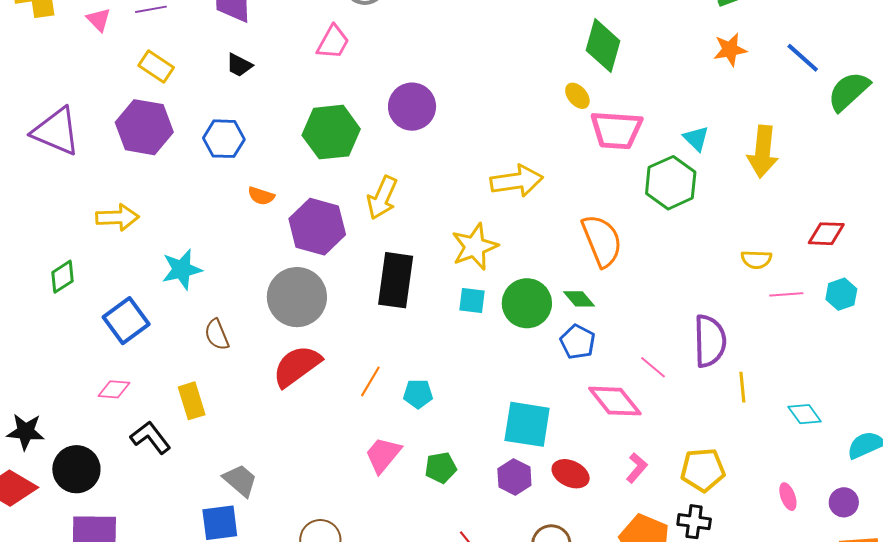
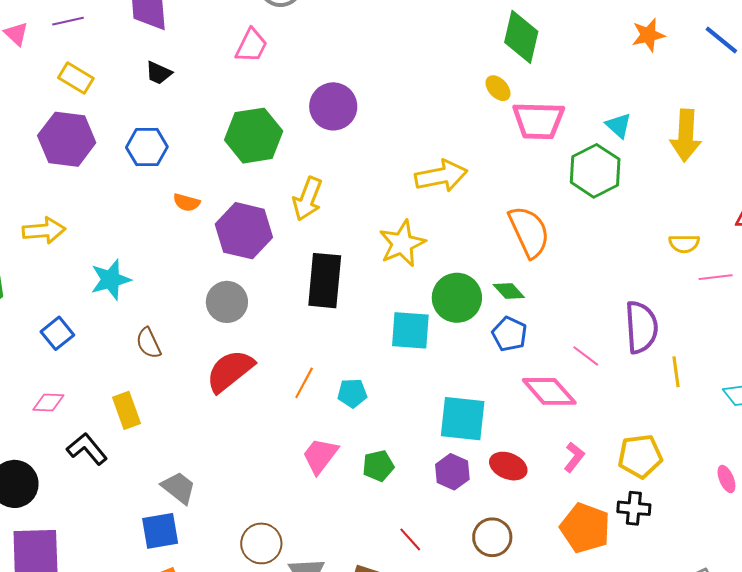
gray circle: (297, 297) -> (227, 302), size x0.7
cyan square: (472, 301) -> (410, 330), moved, size x1.5
blue square: (126, 321) -> (57, 333), size x0.7

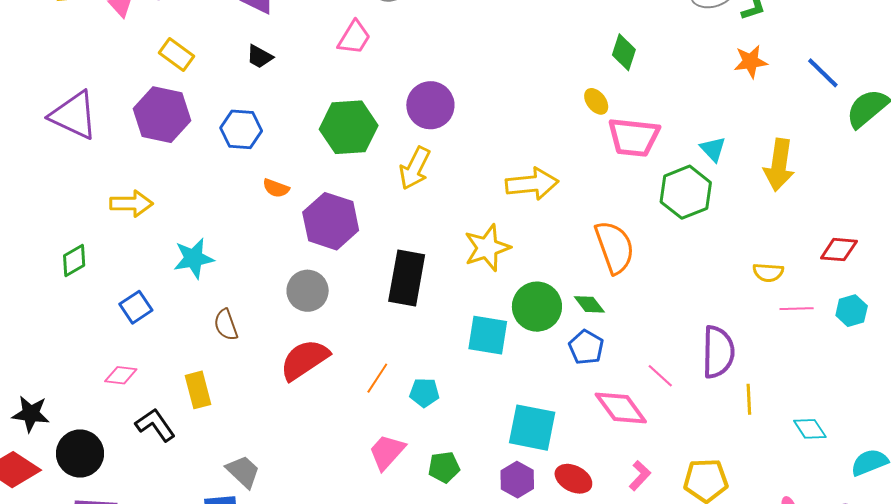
green diamond: (521, 37) -> (624, 52), size x0.7
yellow arrow: (308, 199) -> (415, 168), moved

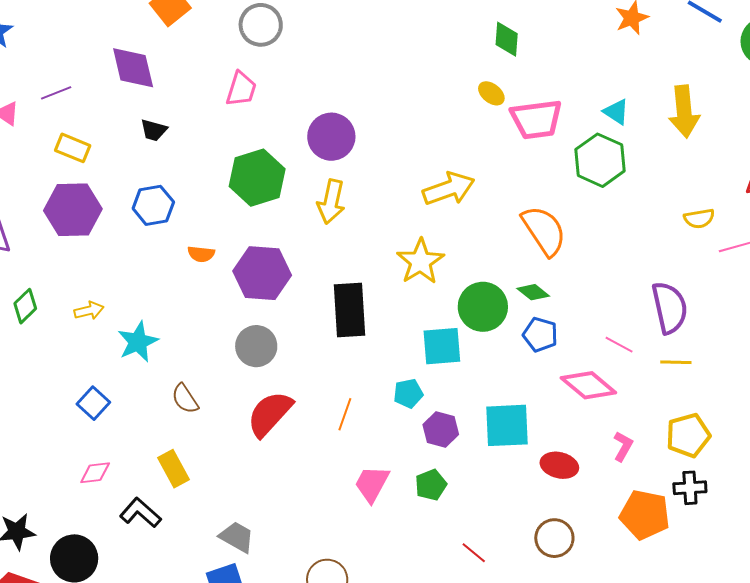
yellow arrow: (131, 204) -> (89, 311), moved, size x0.7
green diamond: (74, 261) -> (25, 306), moved
cyan pentagon: (424, 393) -> (408, 393), moved
yellow line: (749, 399) -> (676, 362), moved, turned -72
purple hexagon: (517, 480) -> (441, 430), moved

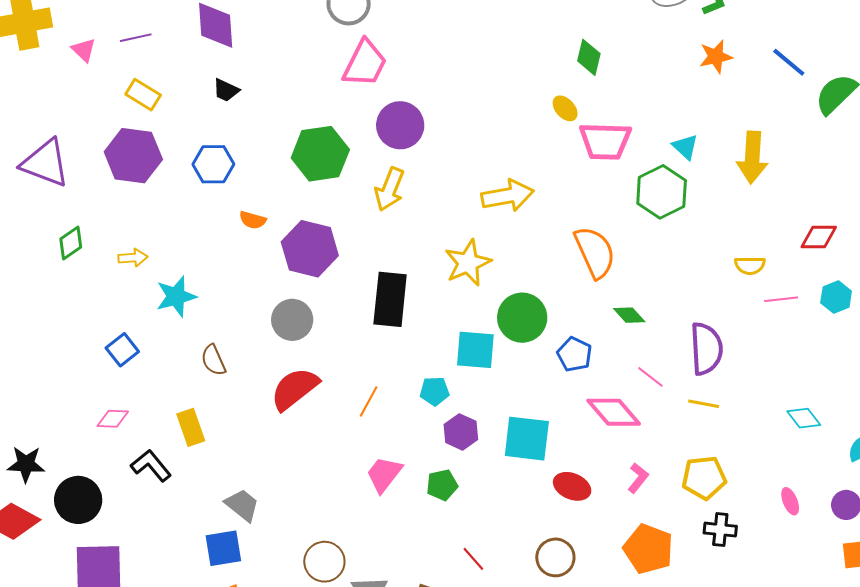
pink trapezoid: (241, 89) -> (365, 63), moved, size x1.4
green diamond: (533, 292) -> (629, 315), moved
black cross: (690, 488) -> (720, 530), moved

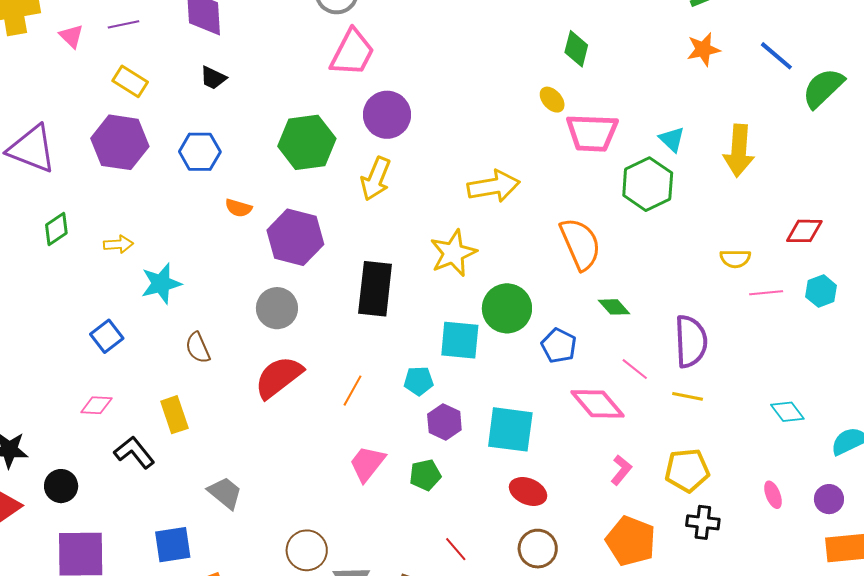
red ellipse: (572, 486) -> (528, 491), moved
black circle: (78, 500) -> (61, 486), size x0.7
blue square: (223, 548) -> (173, 545), moved

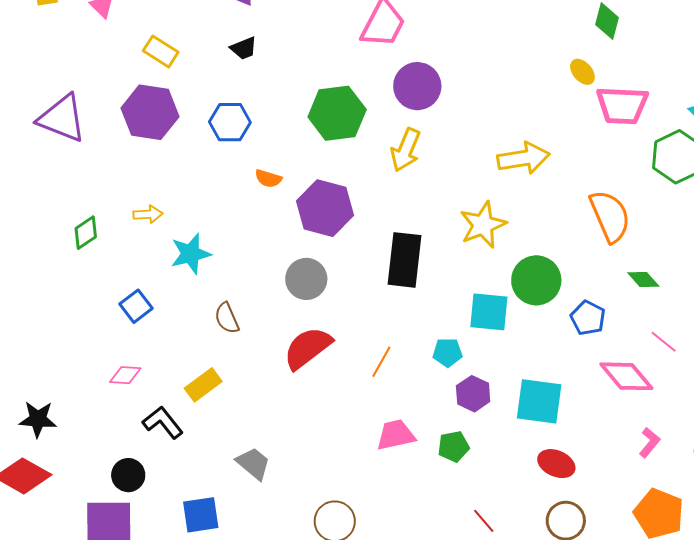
black trapezoid: (213, 78) -> (244, 48), turned -48
green diamond: (56, 229) -> (86, 233), moved
yellow rectangle: (174, 415) -> (203, 385), turned 72
pink trapezoid: (367, 464) -> (396, 435), turned 39
black circle: (61, 486) -> (128, 475), moved

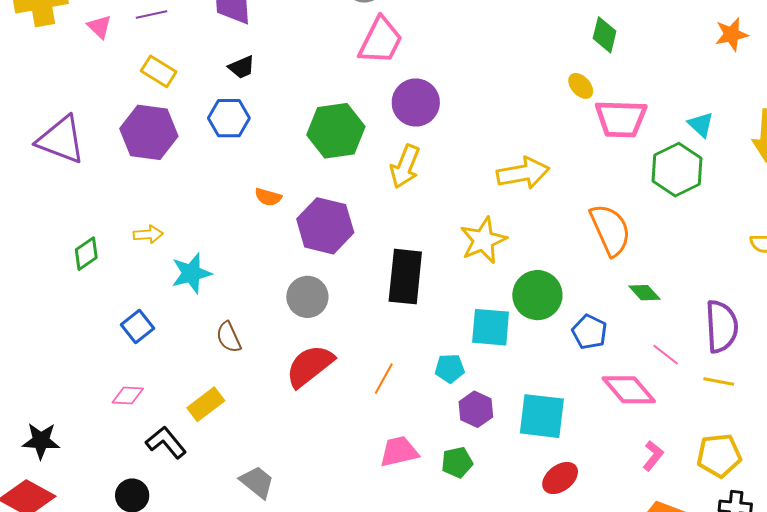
blue hexagon: (230, 122) -> (229, 118), moved
red ellipse: (556, 464) -> (560, 478), turned -60

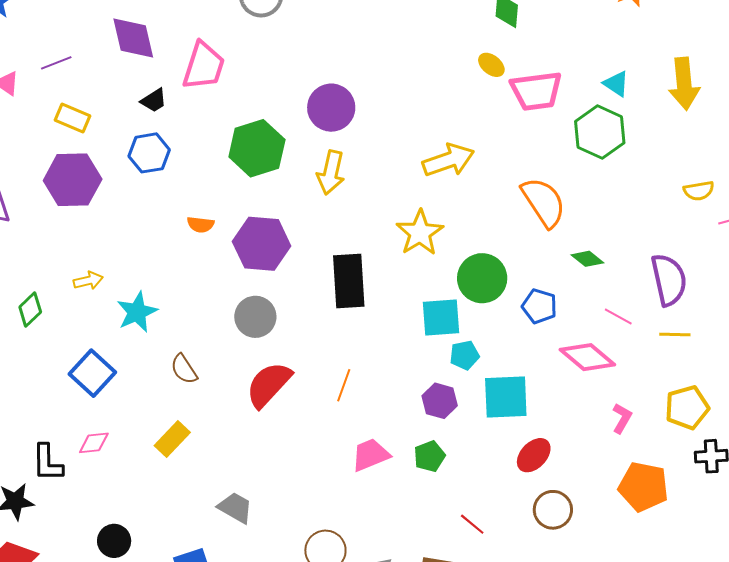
pink trapezoid: (381, 41) -> (204, 66), moved
blue square: (138, 326) -> (92, 373), size x1.4
cyan pentagon: (450, 368) -> (464, 355), moved
black L-shape: (166, 442) -> (47, 463), moved, turned -132

